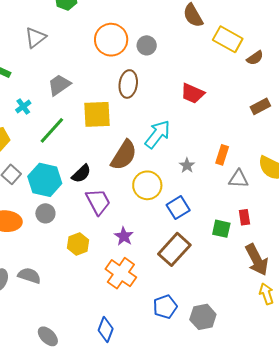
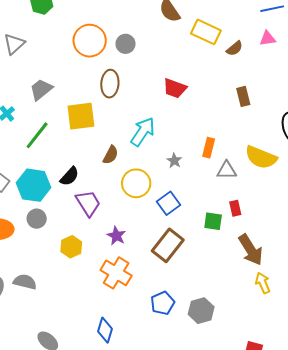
brown rectangle: (260, 106) -> (243, 96), turned -72
brown semicircle: (124, 155) -> (111, 155), size x0.6

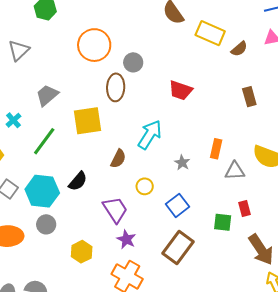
gray circle: (125, 44) -> (133, 62), moved
yellow circle: (136, 183) -> (145, 186), size x0.6
purple trapezoid: (88, 203) -> (115, 210), moved

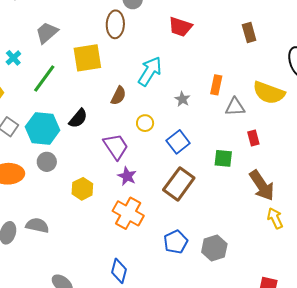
red rectangle: (244, 209) -> (253, 138), moved

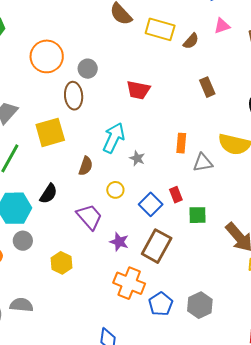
gray star: (182, 99) -> (137, 158), moved
red rectangle: (253, 138) -> (176, 195), moved
purple star: (127, 176) -> (119, 242), moved
orange cross: (128, 213) -> (129, 283), moved

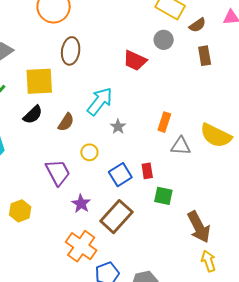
gray circle: (88, 69) -> (164, 40), moved
brown rectangle: (207, 87) -> (205, 56), moved
black semicircle: (49, 194) -> (33, 115), moved

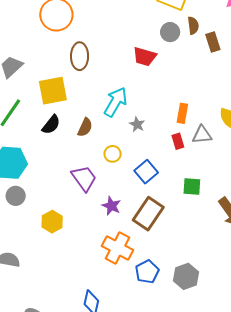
brown semicircle: (197, 25) -> (193, 26), moved, turned -54
red rectangle: (147, 171) -> (178, 141), moved

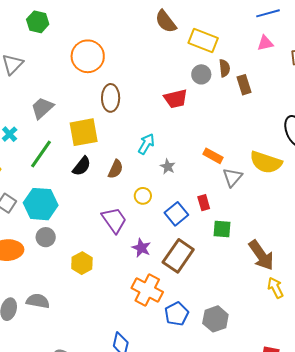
red trapezoid: (145, 57) -> (176, 99), turned -30
cyan arrow: (116, 102) -> (146, 144), size x0.7
orange rectangle: (182, 113) -> (213, 156), turned -72
gray triangle: (202, 135) -> (232, 177), turned -45
red rectangle: (178, 141) -> (204, 203), moved

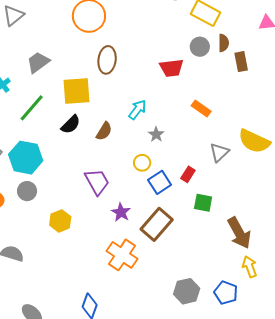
orange rectangle: (213, 156) -> (201, 108), moved
yellow circle: (143, 196) -> (142, 163), moved
red rectangle: (204, 203) -> (188, 174), turned 42
blue pentagon: (177, 314) -> (226, 293), moved, turned -30

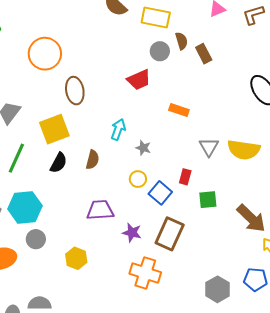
yellow semicircle: (254, 141) -> (244, 150), moved
purple trapezoid: (97, 182) -> (100, 210), turned -48

